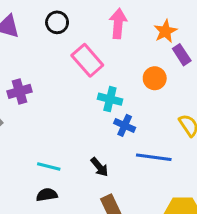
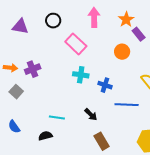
cyan cross: (110, 99) -> (81, 75), moved
black semicircle: (47, 195) -> (45, 136), moved

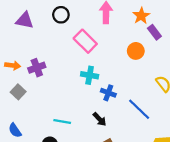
blue cross: (105, 85) -> (108, 93), moved
blue line: (127, 105) -> (139, 109), turned 40

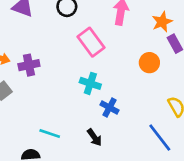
blue line: (139, 109) -> (160, 138), moved

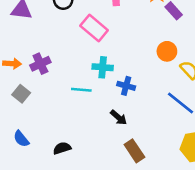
orange circle: (149, 63) -> (167, 51), moved
cyan line: (50, 134) -> (81, 90), moved

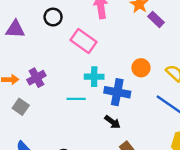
orange circle: (167, 51) -> (141, 68), moved
blue cross: (126, 86) -> (117, 92), size x1.5

